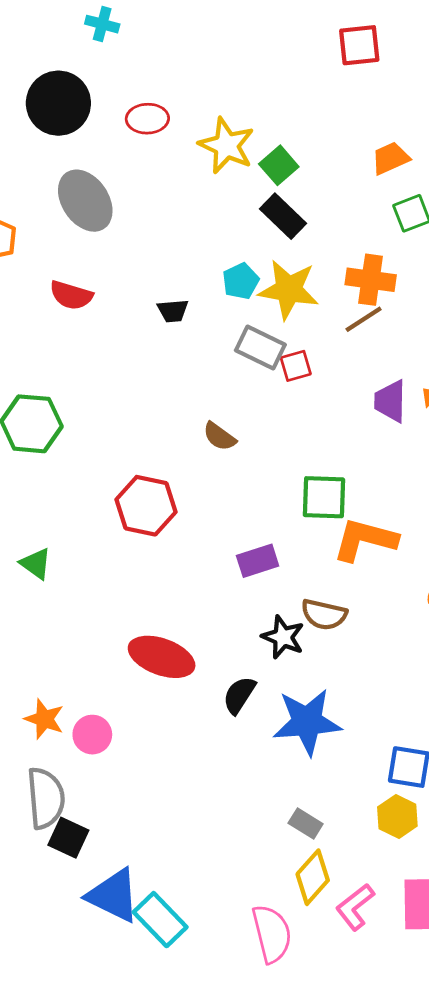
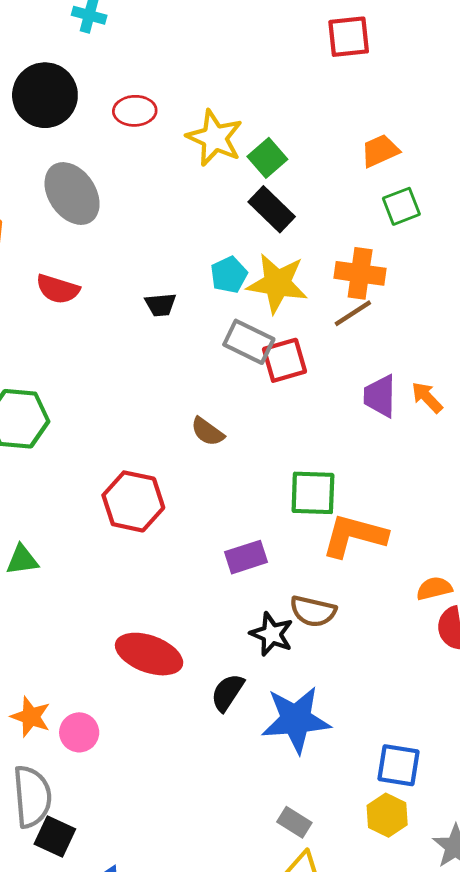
red square: (296, 366) -> (284, 360), size x1.4
green triangle: (36, 564) -> (22, 560), turned -44

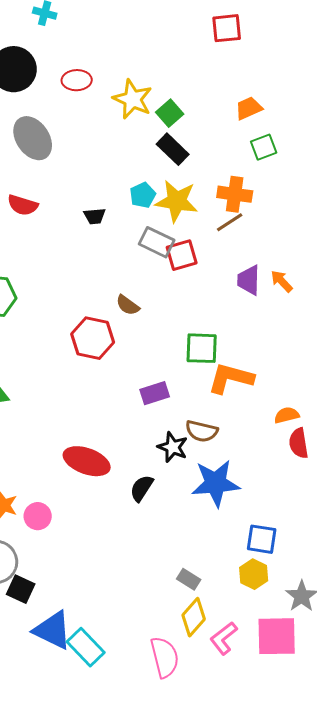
red hexagon: (133, 501) -> (93, 338), moved
blue star: (296, 720) -> (216, 483), moved

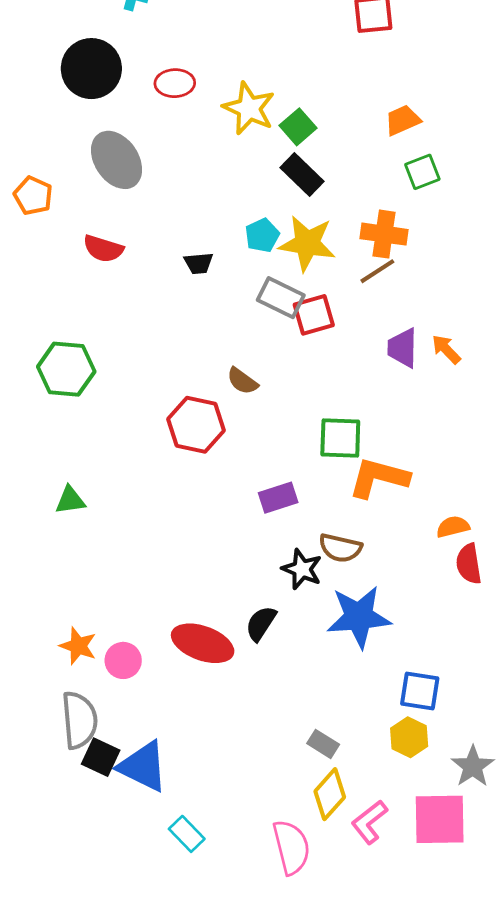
red ellipse: (87, 461) -> (203, 643), moved
blue triangle: (53, 630) -> (143, 766), moved
cyan rectangle: (86, 647) -> (187, 834), size x0.7

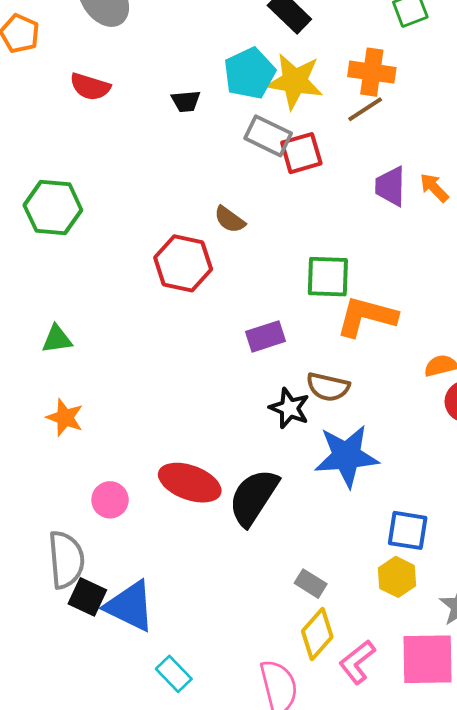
cyan pentagon: (262, 235) -> (250, 73), size x1.5
black semicircle: (261, 623) -> (254, 497), moved, size x1.6
orange star: (78, 646) -> (65, 417), moved

